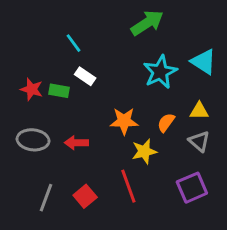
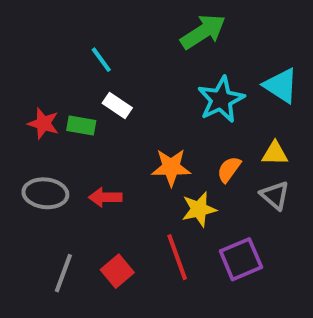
purple square: (192, 188) -> (241, 259), moved

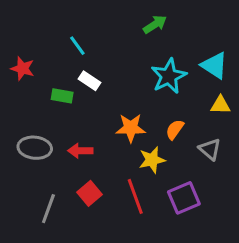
green arrow: (203, 32) -> (155, 24), size x0.7
red star: (43, 123) -> (23, 69), moved
yellow triangle: (275, 153) -> (220, 105), moved
red square: (117, 271) -> (90, 193), moved

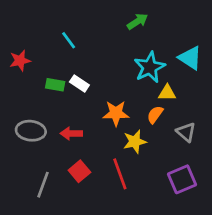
red star: (23, 69) -> (20, 61), turned -30
white rectangle: (90, 81) -> (79, 83), moved
yellow triangle: (220, 105) -> (167, 93), moved
purple square: (184, 198) -> (182, 179), moved

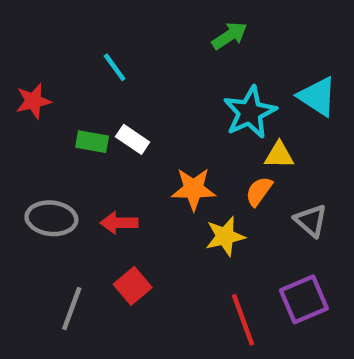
red line: (120, 174) -> (243, 320), moved

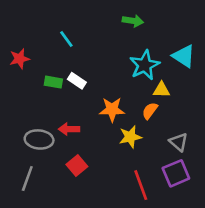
green arrow: (230, 36) -> (133, 21), turned 42
gray ellipse: (51, 218) -> (39, 139), moved
gray triangle: (311, 221) -> (178, 142), moved
gray line: (72, 308) -> (27, 179), moved

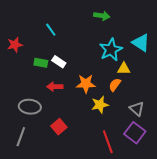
red arrow: (69, 129) -> (55, 87), moved
purple square: (176, 173) -> (135, 133), turned -30

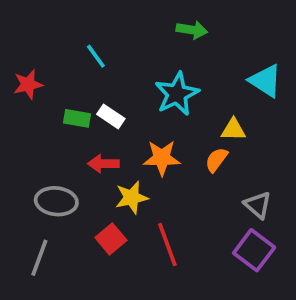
cyan star: (111, 50) -> (177, 94), moved
yellow star: (100, 105) -> (132, 197), moved
red line: (108, 142) -> (167, 245), moved

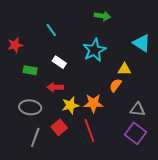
green rectangle: (77, 118) -> (30, 70), moved
orange star: (162, 158) -> (93, 103), moved
gray triangle: (258, 205) -> (138, 109), turned -35
gray line: (39, 258) -> (35, 137), moved

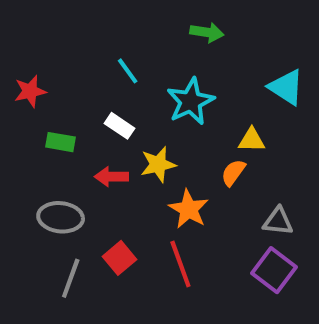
cyan line: (51, 30) -> (128, 71), moved
orange star: (93, 103) -> (189, 209), turned 30
yellow star: (70, 105) -> (158, 164), moved

